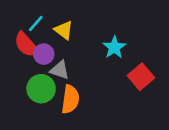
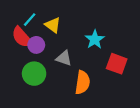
gray triangle: (60, 70) -> (64, 58), moved
red square: (141, 77) -> (117, 64), turned -30
orange semicircle: (70, 99) -> (83, 82), moved

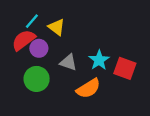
red semicircle: (22, 37) -> (24, 40), turned 95
cyan star: (95, 39) -> (99, 60), moved
orange semicircle: (83, 82) -> (88, 88), turned 50

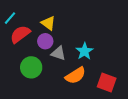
cyan line: (32, 21) -> (10, 18), moved
purple circle: (39, 48) -> (45, 41), moved
red square: (125, 68) -> (107, 82), moved

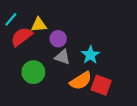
yellow triangle: (48, 23) -> (39, 25), moved, turned -42
purple circle: (45, 41) -> (58, 39), moved
red square: (107, 82) -> (101, 85), moved

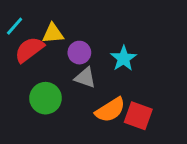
cyan star: (90, 55) -> (123, 58), moved

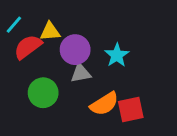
purple circle: (79, 53) -> (75, 50), size x1.4
gray triangle: (85, 78) -> (81, 73), turned -30
red square: (138, 116) -> (131, 109), turned -32

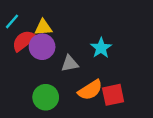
purple circle: (75, 50) -> (42, 47), moved
green circle: (43, 93) -> (46, 97), moved

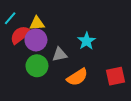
red square: (113, 95) -> (115, 76), moved
green circle: (46, 97) -> (37, 66), moved

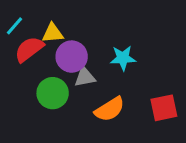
purple circle: (36, 40) -> (72, 57), moved
cyan star: (87, 41) -> (123, 58), turned 30

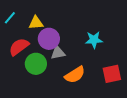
red semicircle: (29, 49) -> (19, 47), moved
cyan star: (123, 58) -> (94, 40), moved

